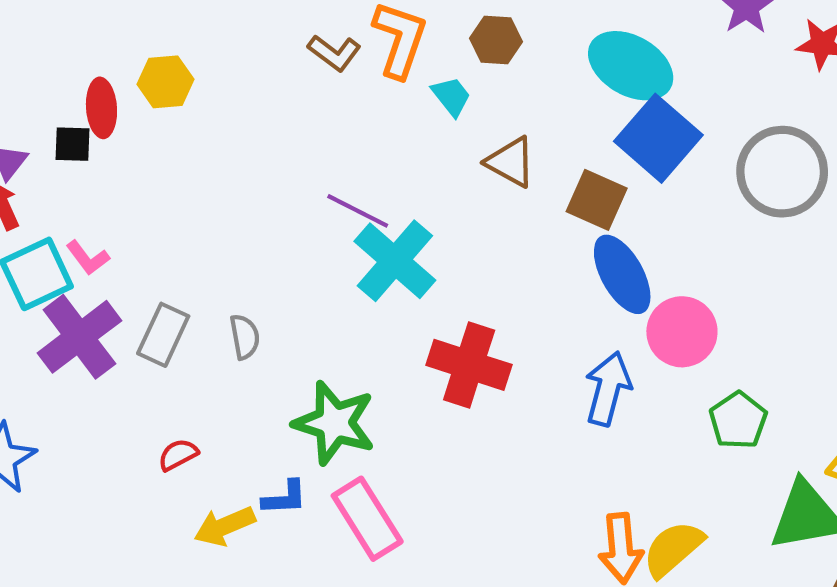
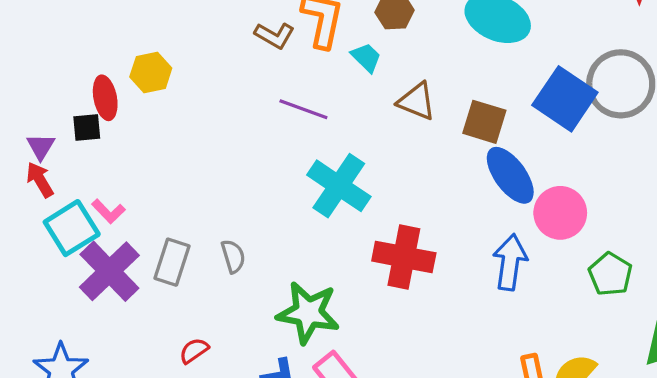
blue square: (658, 138) -> (565, 99), moved
purple line: (358, 211) -> (303, 109), moved

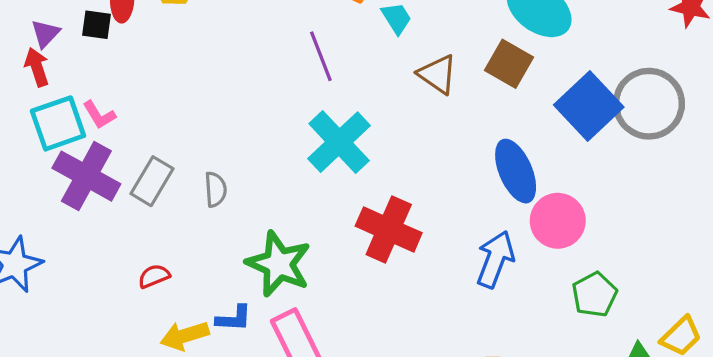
purple line: (303, 109) -> (321, 56), turned 36
brown square: (484, 122) -> (509, 64), moved
purple cross: (109, 271) -> (86, 176), turned -30

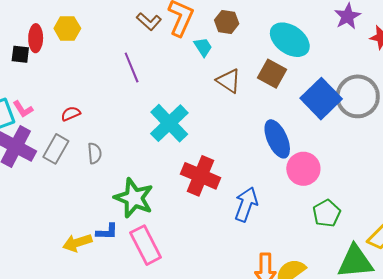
purple line: (321, 56) -> (132, 67), moved
blue arrow: (495, 259) -> (246, 204), moved
red semicircle: (154, 276) -> (71, 114), moved

